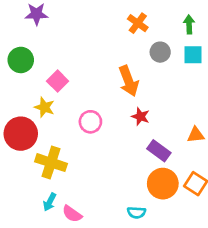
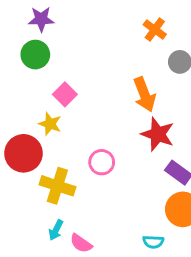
green circle: (21, 60) -> (35, 55), moved
red star: (140, 117) -> (158, 134), size x1.6
pink circle: (90, 122) -> (102, 162), moved

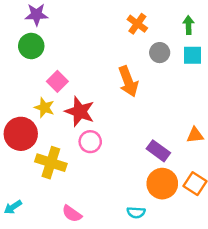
red star: (158, 134) -> (80, 112), moved
cyan arrow: (56, 230) -> (13, 207), moved, turned 30

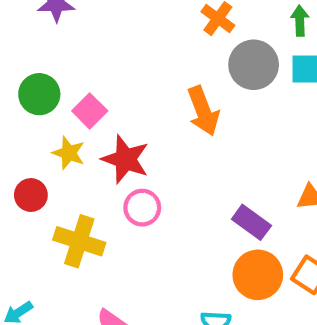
green circle: (31, 46) -> (39, 94), moved
gray circle: (160, 53) -> (254, 65), size x1.5
red circle: (21, 134) -> (31, 195), size x0.6

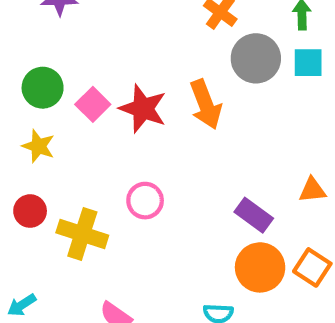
yellow star: (69, 153) -> (38, 146), moved
red star: (125, 159) -> (143, 109), moved
red circle: (31, 195) -> (30, 211), moved

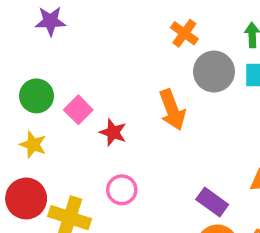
red star: (143, 109) -> (113, 132), moved, size x0.7
red circle: (30, 211) -> (26, 199), size x1.5

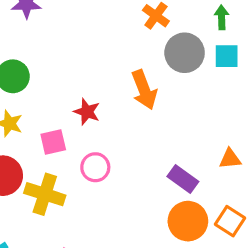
pink square: (78, 110) -> (53, 142), moved, turned 32

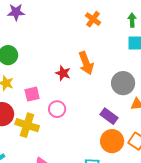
gray circle: (185, 53) -> (123, 83), moved
red star: (87, 112) -> (63, 73), moved

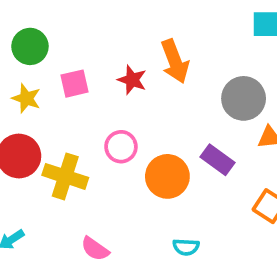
pink square: (32, 94) -> (75, 84), moved
orange circle: (112, 141) -> (167, 176), moved

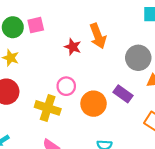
pink square: (75, 84) -> (36, 25), moved
yellow cross: (65, 176) -> (48, 108), moved

